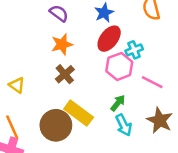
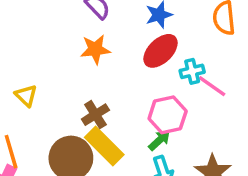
pink hexagon: (119, 66) -> (168, 115), moved
brown cross: (65, 74) -> (95, 115), moved
pink line: (152, 82) -> (212, 86), moved

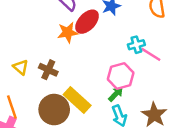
red ellipse: (161, 51) -> (87, 22), moved
brown cross: (95, 115) -> (48, 70), moved, turned -30

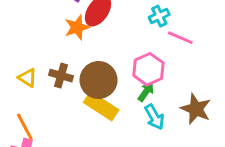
cyan cross: (136, 45) -> (159, 16), moved
brown circle: (54, 110) -> (99, 80), moved

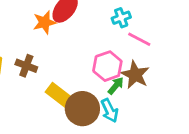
brown circle: (99, 80) -> (82, 109), moved
green arrow: (146, 92) -> (116, 86), moved
brown star: (196, 109) -> (135, 75), moved

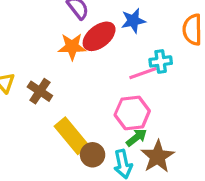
pink line: (139, 39) -> (143, 73), moved, turned -60
brown star: (135, 75) -> (158, 157), moved
brown circle: (82, 109) -> (93, 155), size x0.6

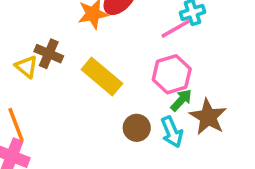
brown cross: (40, 91) -> (49, 54), moved
yellow rectangle: (71, 136) -> (102, 76), moved

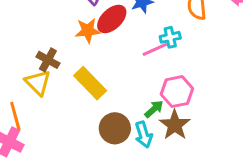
yellow triangle: (26, 67) -> (38, 83), moved, size x1.4
pink hexagon: (172, 74) -> (177, 92), moved
brown circle: (137, 128) -> (115, 128), size x1.4

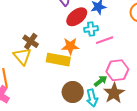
orange star: (88, 31) -> (70, 46), moved
cyan cross: (170, 37) -> (91, 29), moved
yellow rectangle: (90, 83) -> (58, 60), turned -40

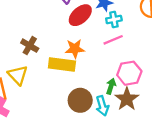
cyan cross: (91, 29) -> (114, 19), moved
yellow triangle: (22, 56) -> (18, 75), moved
green arrow: (101, 81) -> (111, 86), turned -32

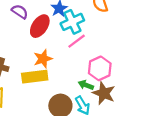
cyan cross: (114, 19) -> (72, 22), size x1.5
green arrow: (111, 86) -> (86, 85), turned -72

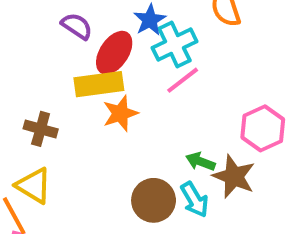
pink hexagon: (100, 68) -> (263, 128), moved
yellow rectangle: (35, 77) -> (99, 84), moved

